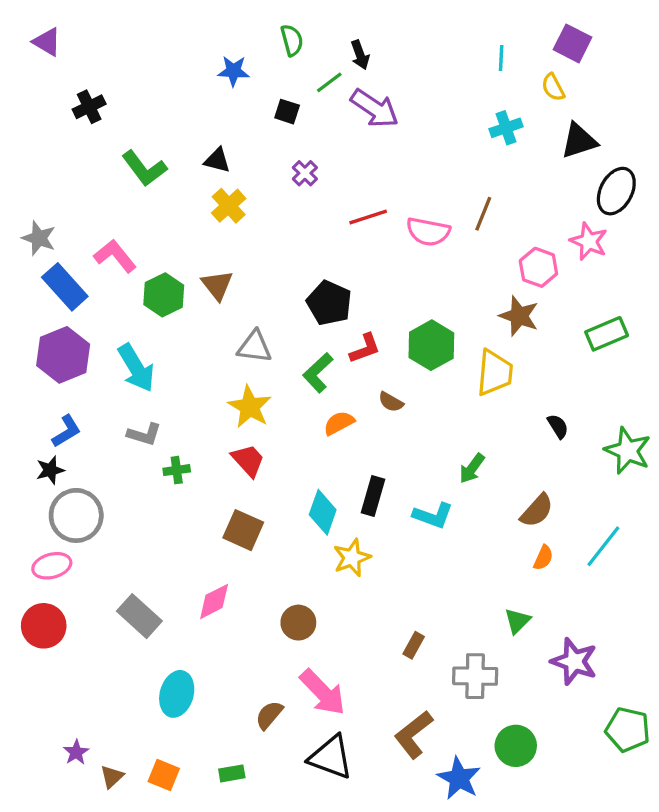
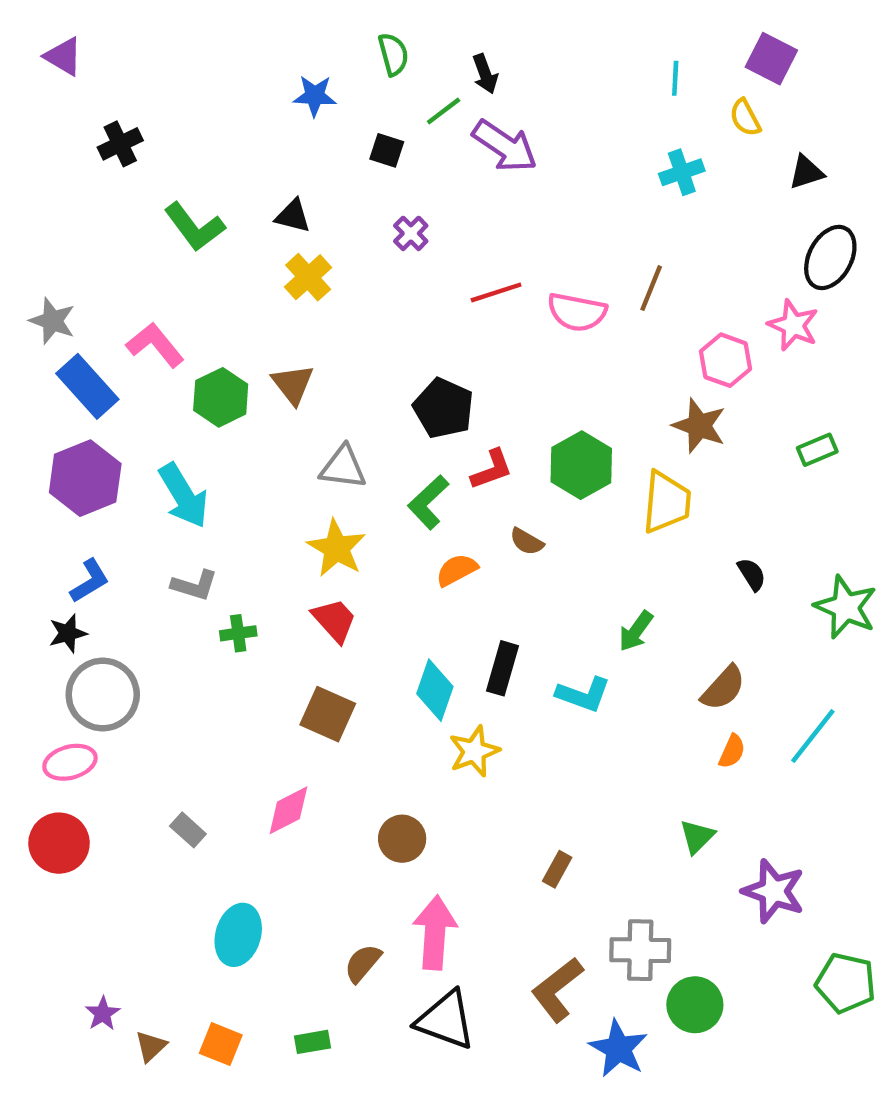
black triangle: (579, 141) -> (806, 172), moved, size x0.7
green rectangle: (607, 334) -> (817, 450), size x0.7
gray rectangle: (139, 616) -> (188, 830), size x0.6
gray cross: (475, 676) -> (640, 950), moved
pink arrow: (323, 692) -> (435, 933), turned -132

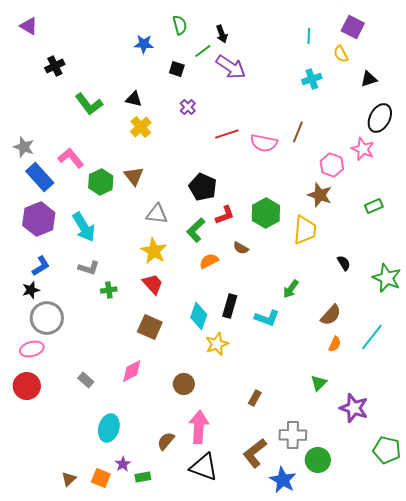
purple star: (103, 1014) -> (123, 464), moved

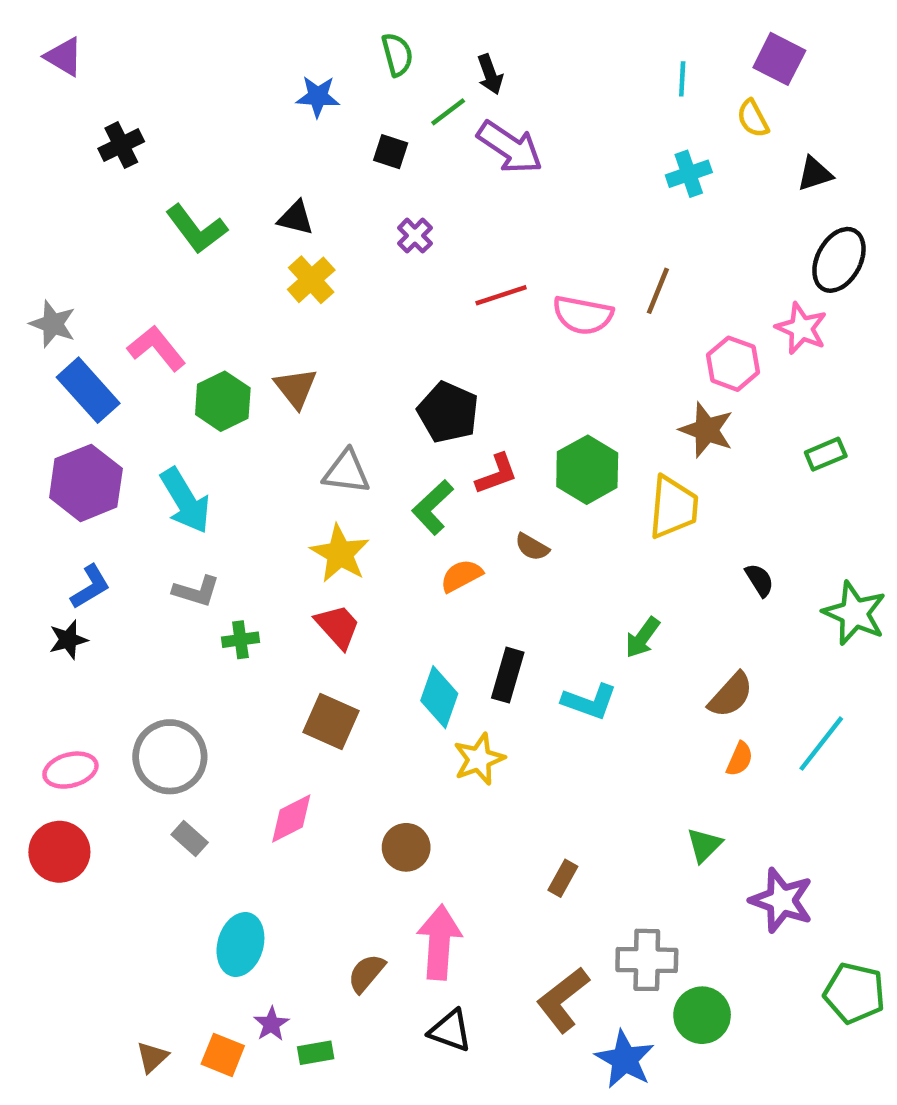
gray circle: (47, 318) -> (170, 757), moved
black triangle: (204, 467) -> (450, 1031), size x0.7

